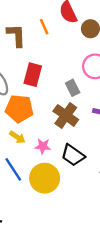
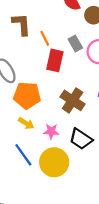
orange line: (44, 27) -> (45, 38), moved
red rectangle: (33, 75) -> (55, 60), moved
gray rectangle: (73, 88) -> (75, 43), moved

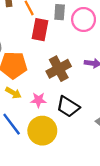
gray rectangle: (75, 43) -> (60, 12), turned 35
brown cross: (73, 100) -> (59, 69), turned 30

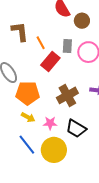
red rectangle: (40, 30) -> (50, 62), turned 30

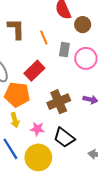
orange line: (41, 43) -> (44, 38), moved
red rectangle: (50, 62) -> (34, 71), moved
yellow arrow: (28, 117) -> (15, 120), turned 40

